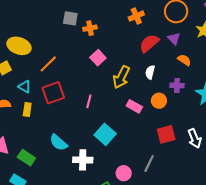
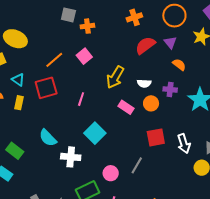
pink square: (98, 58) -> (84, 56), moved
orange line: (48, 64) -> (54, 60), moved
white semicircle: (150, 72) -> (144, 83), moved, turned -104

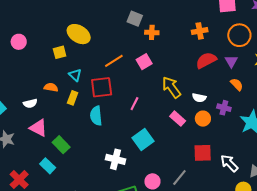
yellow arrow: (115, 77) -> (171, 87), turned 105
cyan semicircle: (48, 138) -> (96, 116), moved, turned 30
white arrow: (184, 144) -> (229, 163), turned 144

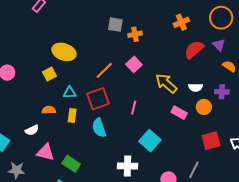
cyan triangle: (75, 75) -> (70, 93), turned -32

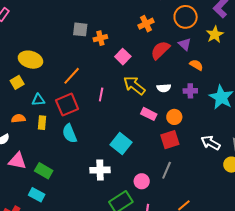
pink square: (134, 64) -> (123, 57), moved
orange circle: (204, 107) -> (174, 117), moved
pink line: (134, 108) -> (101, 94), moved
red square: (211, 141) -> (170, 140), moved

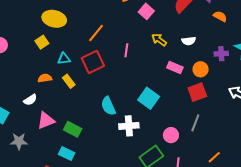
yellow arrow: (134, 85) -> (159, 40), size x0.7
purple cross: (190, 91) -> (221, 54), moved
yellow rectangle: (42, 123) -> (69, 81), turned -40
cyan semicircle: (70, 133) -> (108, 106), moved
pink triangle: (17, 161) -> (46, 121), turned -30

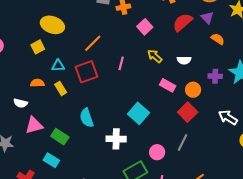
red square: (197, 92) -> (188, 112), turned -30
white semicircle: (30, 100) -> (21, 103), turned 40
cyan semicircle: (108, 106) -> (87, 118), moved

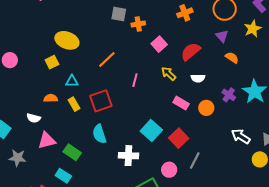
red semicircle: (183, 22) -> (191, 52), moved
red square: (87, 72) -> (101, 101), moved
purple cross: (215, 76) -> (229, 95), turned 32
red square: (188, 112) -> (179, 138), moved

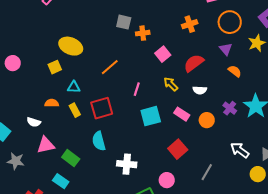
cyan square: (151, 131) -> (151, 116), moved, turned 30
gray line: (195, 160) -> (207, 172), moved

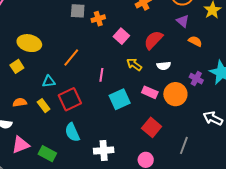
cyan triangle: (74, 87) -> (49, 81), moved
orange circle: (207, 120) -> (175, 94), size x1.5

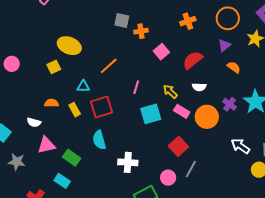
purple triangle: (183, 21) -> (224, 45), turned 32
yellow arrow: (134, 64) -> (170, 92), moved
gray line: (184, 145) -> (191, 169), moved

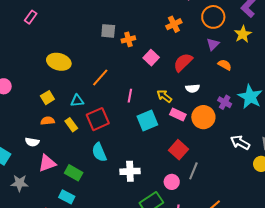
yellow square: (54, 67) -> (47, 98), moved

